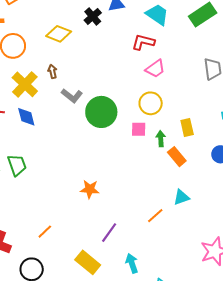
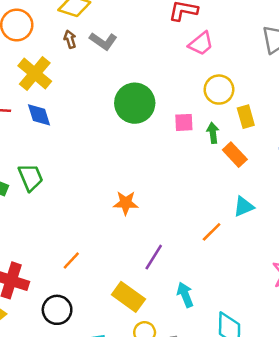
brown arrow: (52, 71) -> (70, 39), moved
gray L-shape: (72, 96) -> (103, 41), moved
yellow circle: (151, 103) -> (219, 90), moved

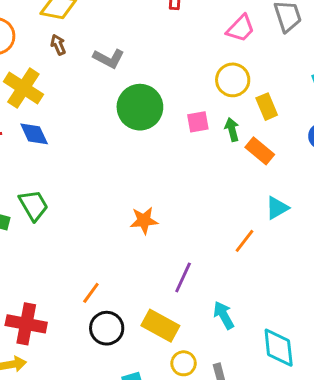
gray L-shape: (103, 41) -> (109, 58), moved
pink trapezoid: (201, 44) -> (241, 28), moved
black circle: (57, 310) -> (107, 328), moved

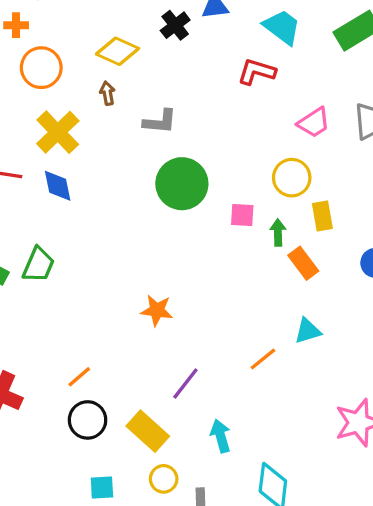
gray L-shape: (109, 58) -> (160, 122), turned -36
green trapezoid: (34, 205) -> (38, 265), turned 40

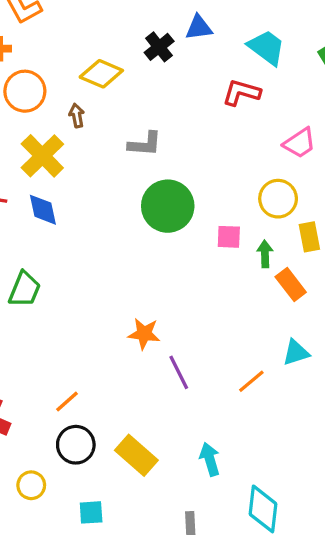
brown arrow: (107, 93) -> (77, 116), moved
purple line: (185, 384) -> (179, 372), moved, turned -64
yellow circle: (164, 479) -> (31, 485), moved

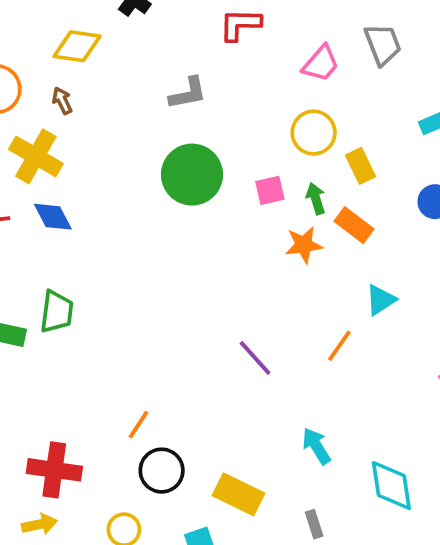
gray L-shape: (145, 144) -> (188, 93), moved
orange star: (144, 334) -> (304, 245), moved
yellow rectangle: (136, 455) -> (238, 494), moved

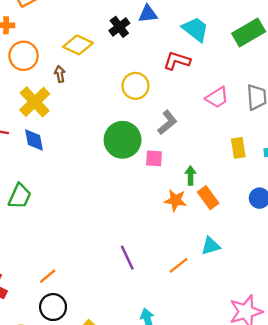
gray L-shape: (188, 93) -> (167, 122), moved, turned -45
yellow circle: (314, 133) -> (135, 86), moved
yellow rectangle: (360, 166) -> (238, 148), moved
pink square: (270, 190) -> (154, 158), moved

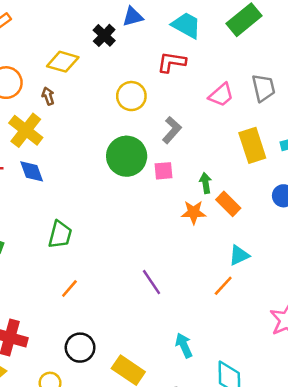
yellow rectangle: (238, 148) -> (252, 145), size x1.5
green trapezoid: (20, 196) -> (60, 235), moved
orange line: (179, 265) -> (223, 286), moved
orange line: (48, 276) -> (69, 288), moved

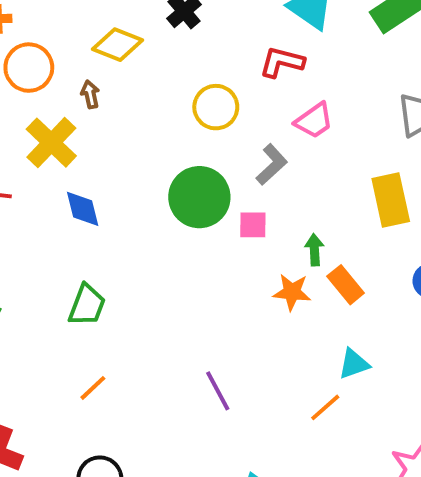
pink trapezoid: (221, 95) -> (314, 121), moved
blue diamond: (32, 171) -> (83, 209), moved

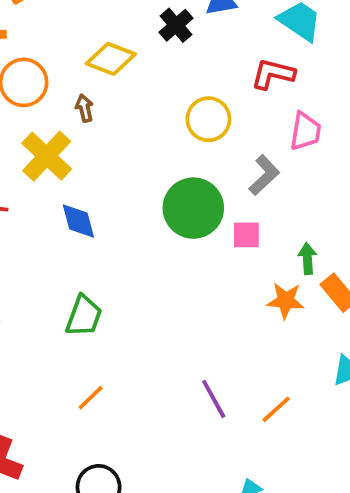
pink trapezoid: (314, 121) -> (305, 131), turned -45
orange line: (325, 407) -> (276, 409), moved

